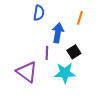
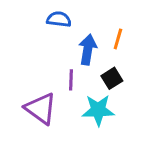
blue semicircle: (39, 13) -> (59, 19), turned -91
orange line: (80, 18) -> (118, 39), moved

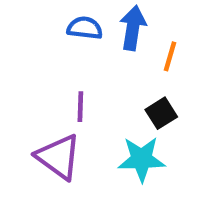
blue arrow: (88, 50) -> (133, 28), moved
purple line: (71, 80) -> (80, 107), moved

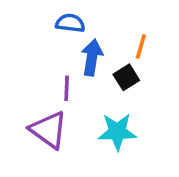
blue arrow: (133, 28) -> (92, 57), moved
black square: (161, 113) -> (126, 77), moved

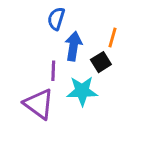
blue semicircle: (70, 23) -> (56, 19), turned -80
cyan star: (117, 132) -> (82, 91), moved

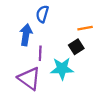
orange line: (113, 37) -> (85, 28), turned 64
blue arrow: (73, 46) -> (26, 35), moved

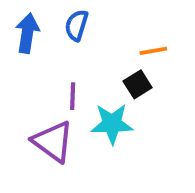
blue arrow: (26, 35) -> (27, 33), moved

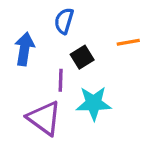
blue arrow: (27, 33) -> (24, 49), moved
black square: (138, 84) -> (82, 57), moved

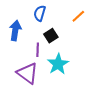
orange line: (128, 42) -> (78, 16), moved, turned -32
cyan star: (94, 103) -> (58, 64), turned -30

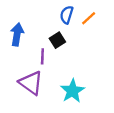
blue semicircle: (40, 13) -> (67, 15), moved
cyan star: (58, 64) -> (72, 91), moved

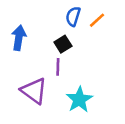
purple line: (42, 56) -> (58, 67), moved

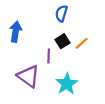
orange line: (97, 20) -> (82, 43), moved
black square: (63, 44) -> (62, 41), moved

